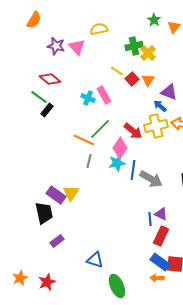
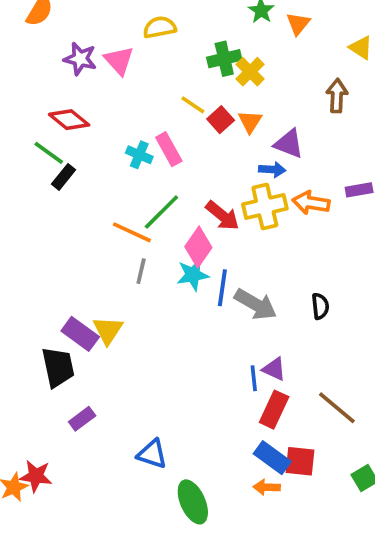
blue arrow: (160, 106) -> (272, 170), turned 144
red star: (47, 282) -> (36, 476), moved, turned 30

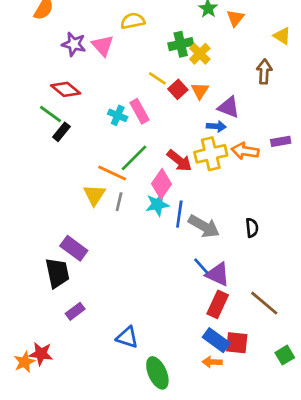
yellow triangle: (108, 330) -> (94, 195), moved
purple triangle: (274, 369) -> (218, 274), size x1.4
blue line: (254, 378) -> (201, 266), moved, turned -36

